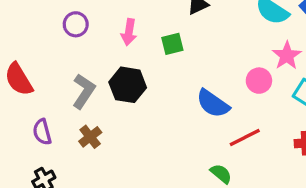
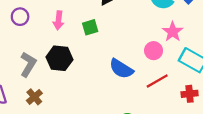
red line: (245, 137) -> (157, 81), moved

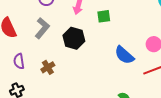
gray L-shape: (28, 64) -> (42, 28), moved

